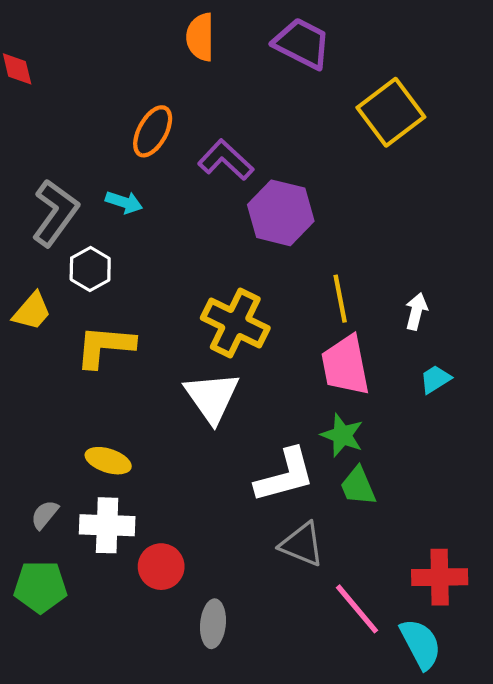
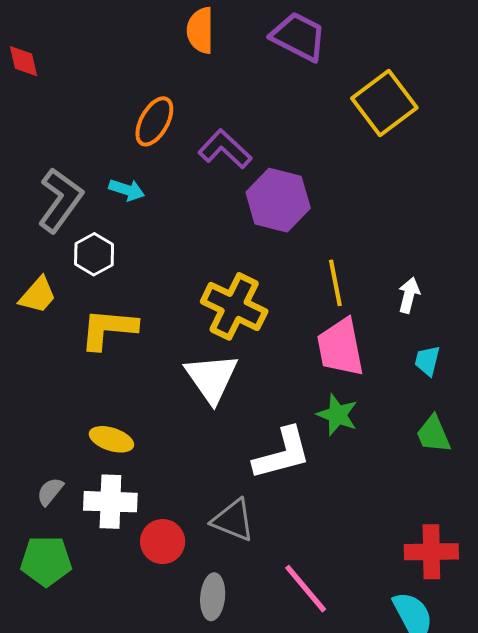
cyan trapezoid: (435, 379) -> (427, 361), turned -44
green trapezoid: (358, 486) -> (433, 434), moved
gray triangle: (302, 544) -> (233, 520), moved
pink line: (357, 609) -> (306, 589), moved

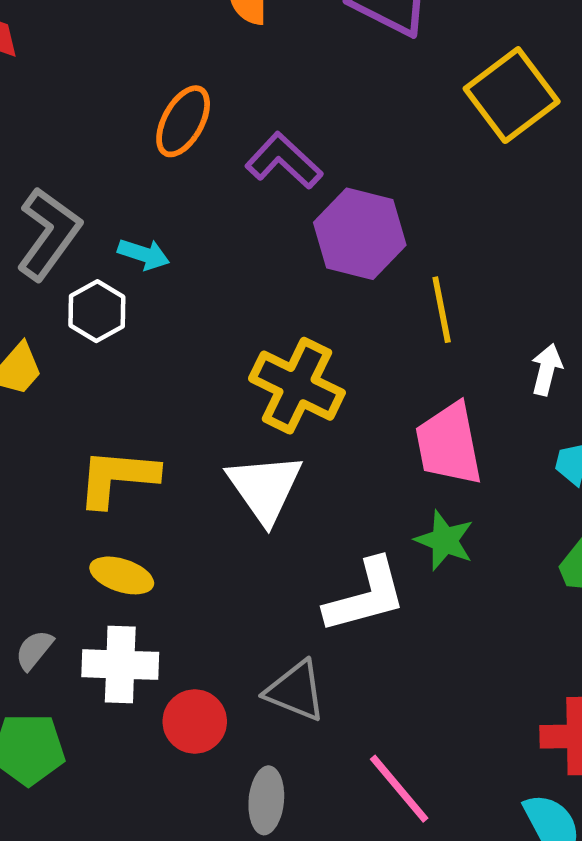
cyan arrow: (127, 190) -> (144, 254), moved
yellow line: (335, 283) -> (442, 310), moved
yellow L-shape: (108, 329) -> (117, 478), moved

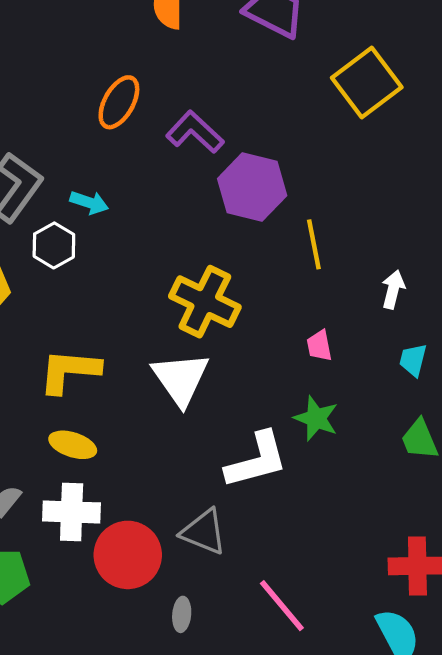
pink trapezoid: (449, 444) -> (319, 346), size x0.5
red circle: (195, 721) -> (128, 555), size x1.4
gray ellipse: (266, 800) -> (182, 614), size x0.7

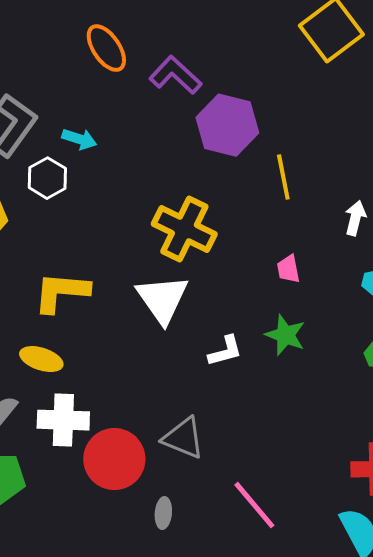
orange ellipse: (119, 102) -> (106, 48), turned -63
yellow ellipse: (73, 445) -> (41, 359), moved
white L-shape: (257, 460) -> (225, 351), moved, size x0.6

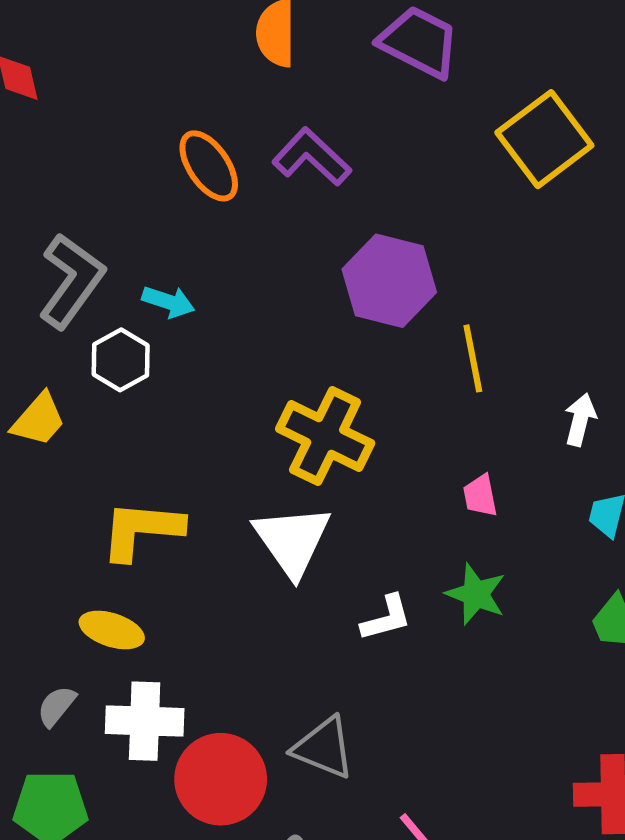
purple L-shape: (175, 75) -> (312, 157), moved

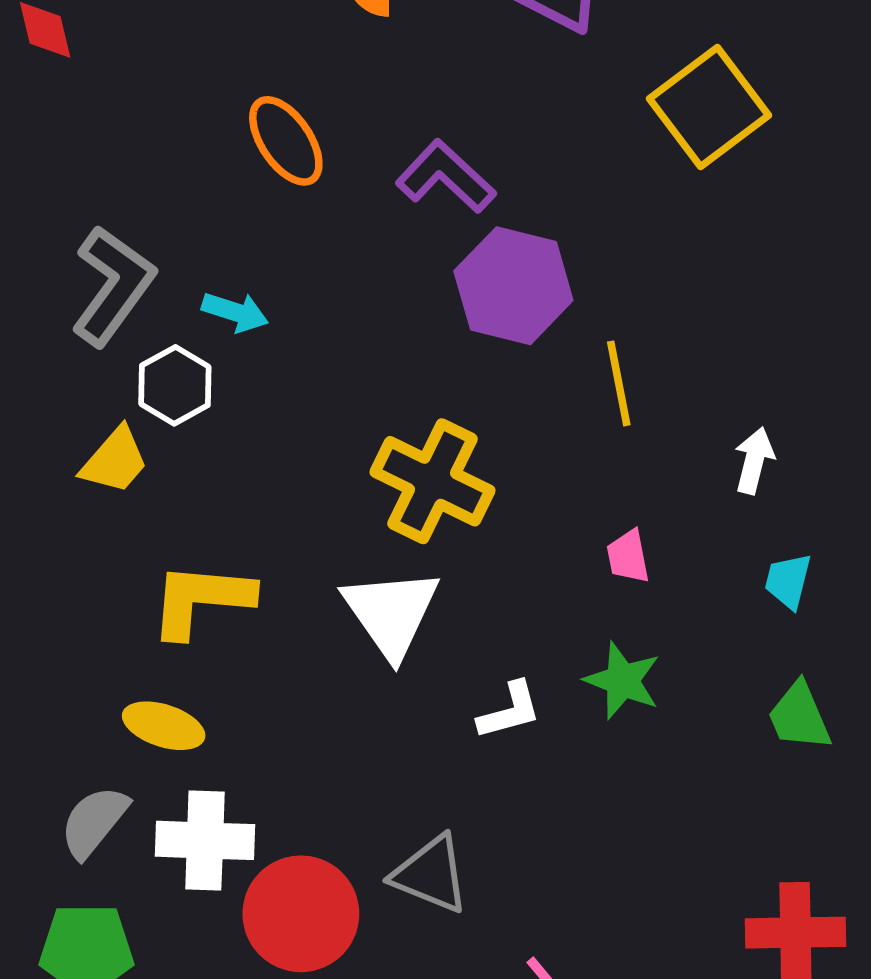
purple L-shape: (312, 157) -> (446, 177), moved
yellow trapezoid: (39, 420) -> (115, 461), moved
gray semicircle: (56, 706) -> (94, 822), size x1.4

